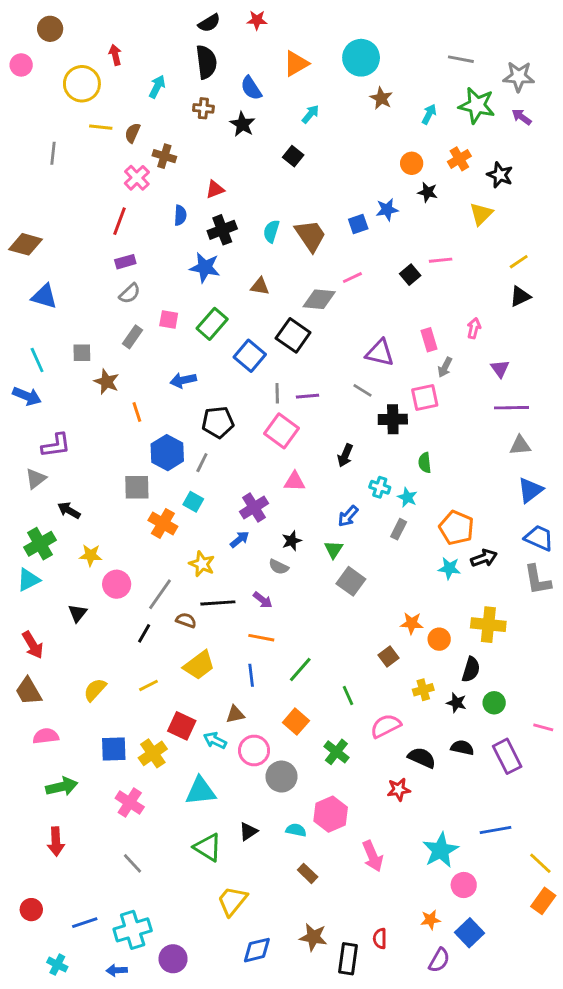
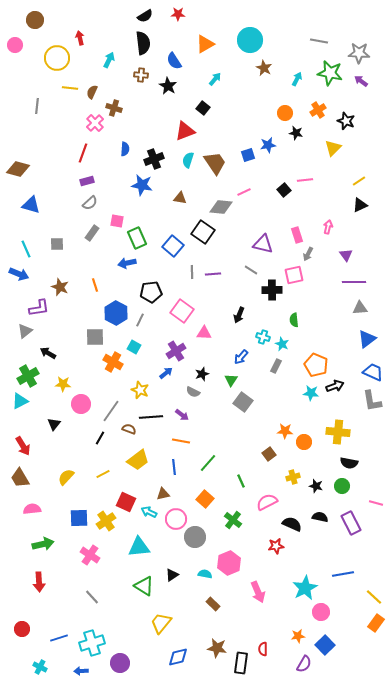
red triangle: (215, 189) -> (185, 131), moved, size x1.5
green rectangle: (212, 324) -> (137, 238), moved, turned -65
brown star: (106, 382) -> (60, 287), moved
pink square: (282, 431) -> (182, 311), moved
black semicircle: (471, 670) -> (349, 463), moved, turned 84

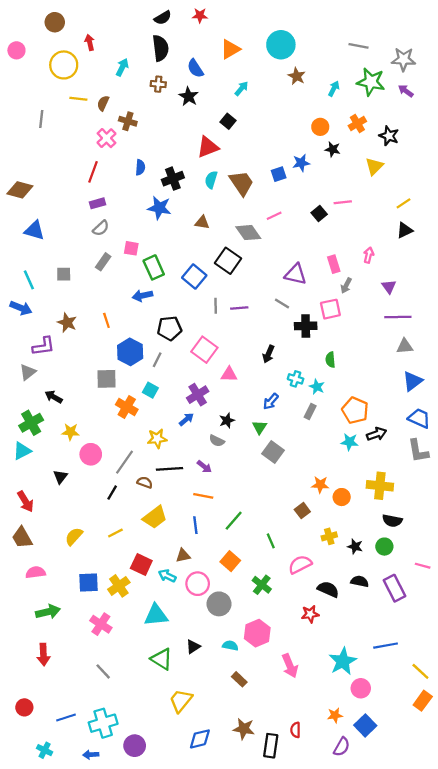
brown circle: (35, 20) -> (55, 22), moved
gray diamond: (221, 207) -> (248, 233), turned 50
yellow star: (140, 390) -> (157, 439), turned -30

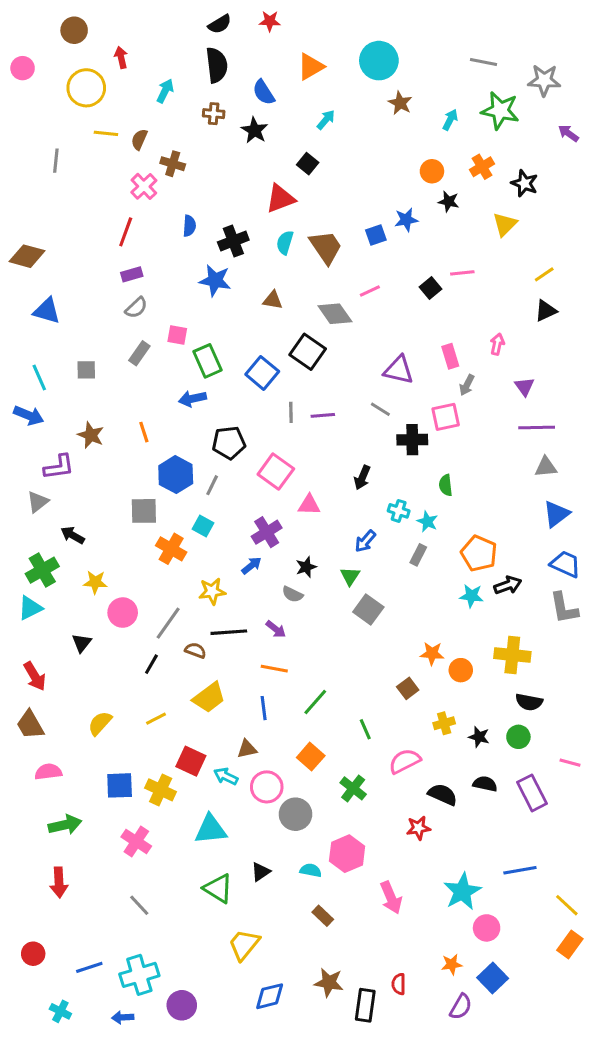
purple arrow: (406, 91) -> (568, 133), moved
yellow cross: (119, 586) -> (161, 790), turned -30

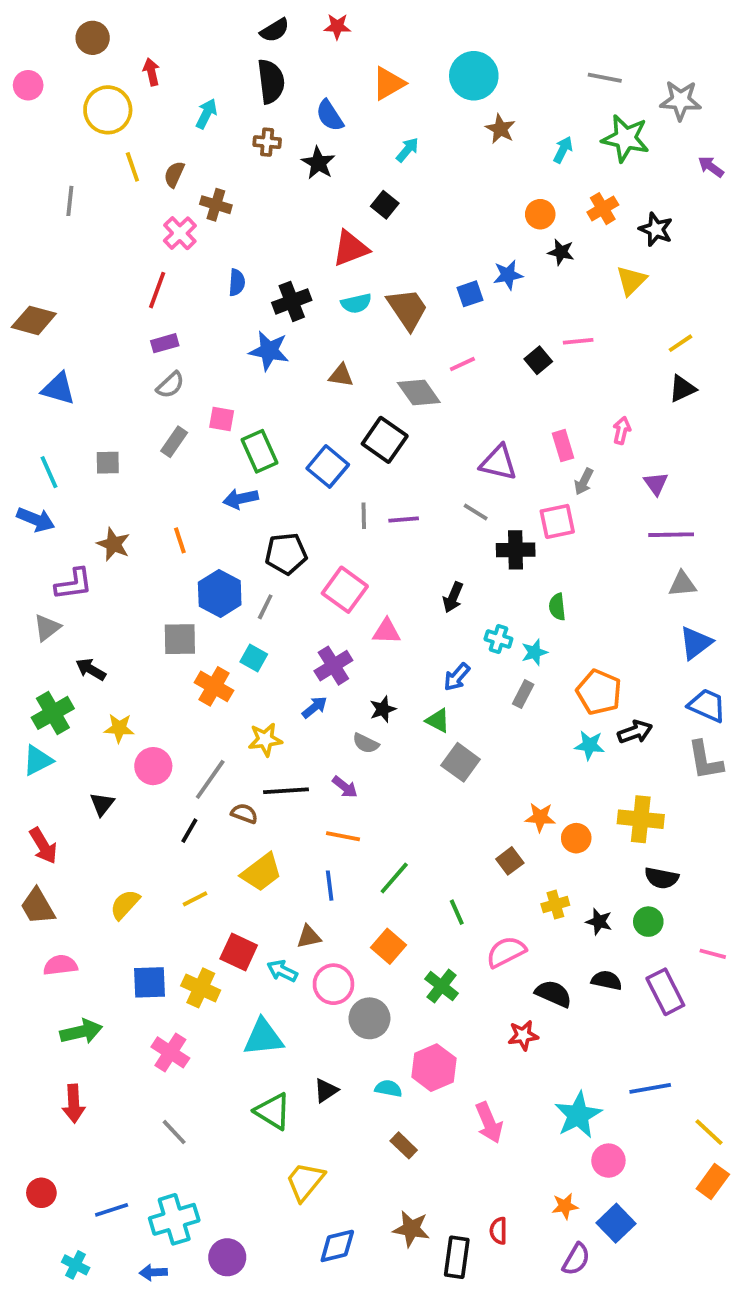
yellow line: (106, 133) -> (132, 167), turned 65
cyan semicircle: (285, 243) -> (356, 303), turned -120
cyan star: (427, 522) -> (534, 652), turned 30
green triangle: (350, 576) -> (438, 721), turned -35

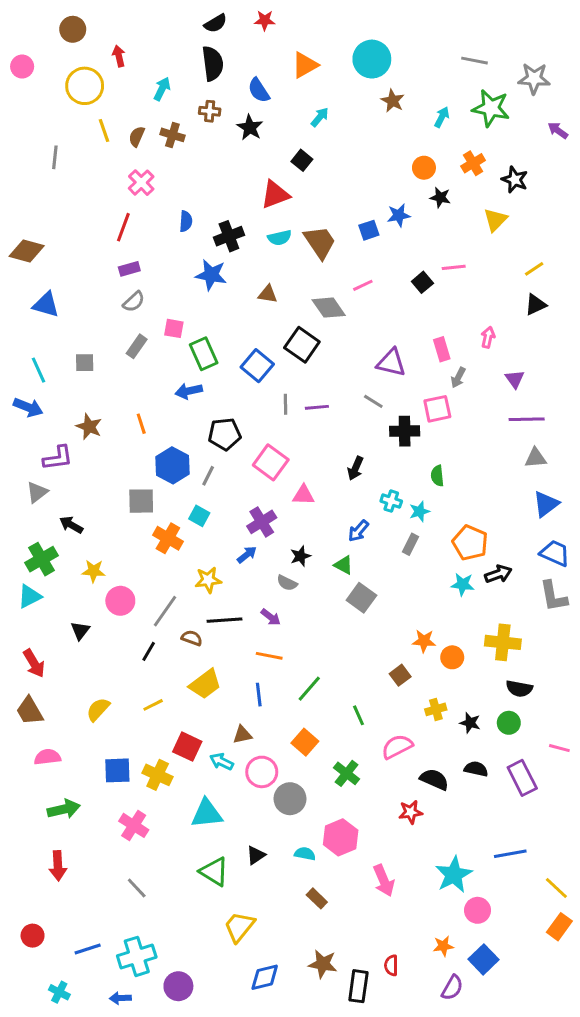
brown cross: (216, 205) -> (172, 135), moved

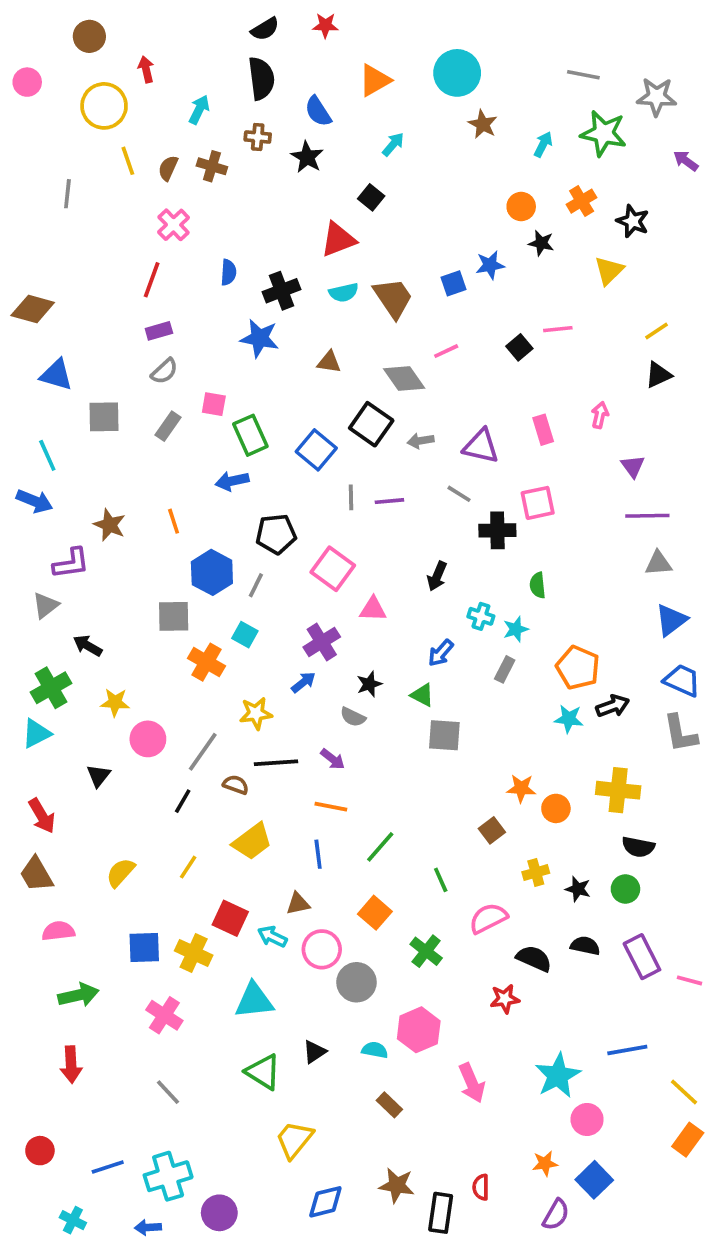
gray square: (85, 363) -> (104, 417), moved, size x1.4
gray arrow: (458, 378) -> (421, 441), moved, turned 54
gray square: (361, 598) -> (444, 735), turned -32
yellow line: (153, 705) -> (188, 867), turned -30
pink line: (559, 748) -> (689, 980), moved

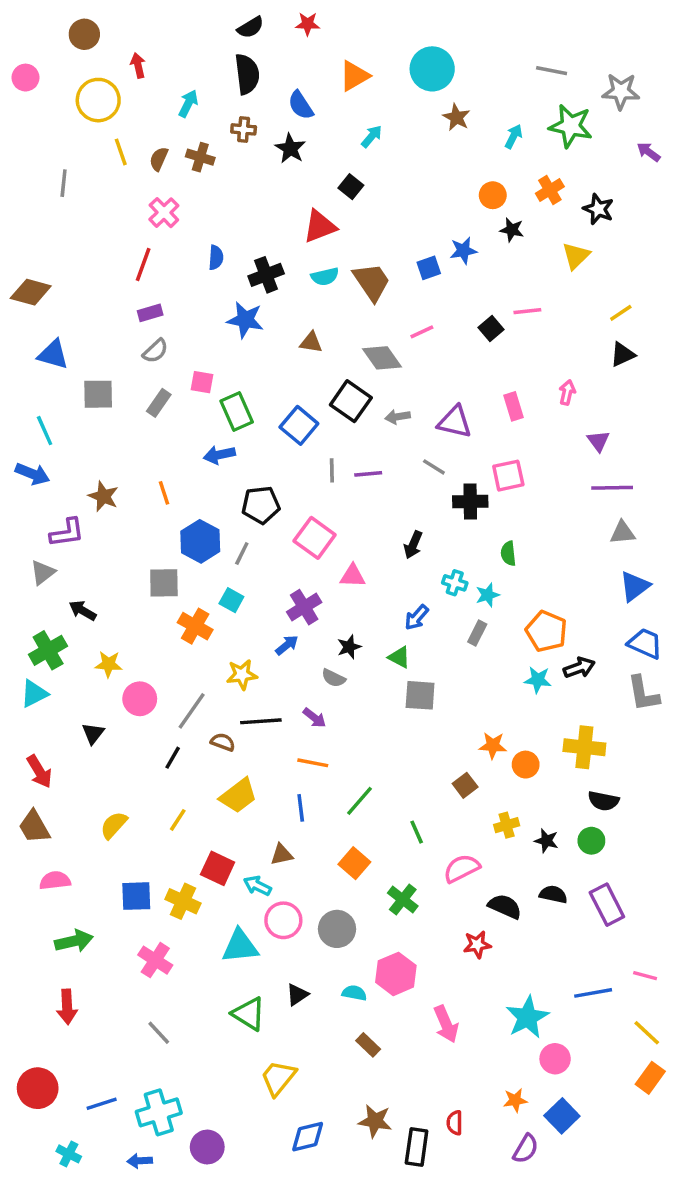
pink circle: (322, 949) -> (283, 920), moved
pink line: (689, 980) -> (645, 976), moved
red circle: (40, 1151) -> (38, 1088), size x1.5

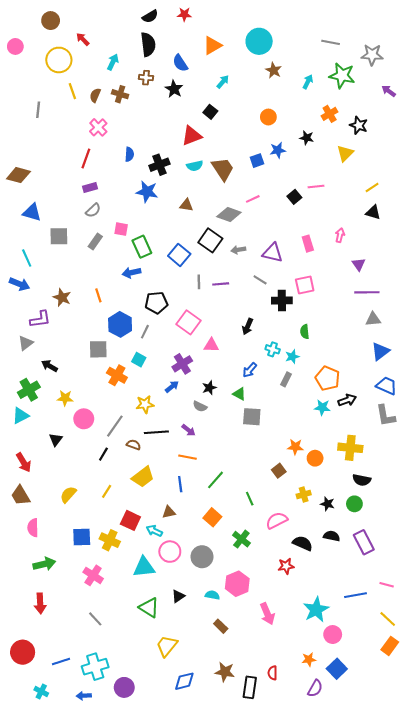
red arrow: (138, 65) -> (83, 39), turned -32
orange circle: (493, 195) -> (268, 117), moved
black triangle: (623, 354) -> (373, 212), turned 42
gray diamond: (382, 358) -> (229, 214), turned -35
pink semicircle: (55, 880) -> (33, 528), turned -84

